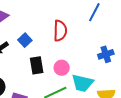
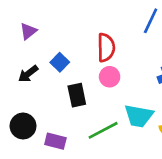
pink circle: (62, 68) -> (110, 77), moved

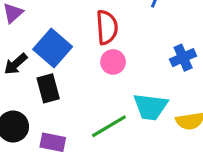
blue square: (60, 62) -> (53, 48), size x1.6
black rectangle: (77, 95) -> (48, 88), moved

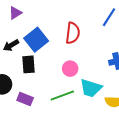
pink circle: (113, 62) -> (70, 69), moved

